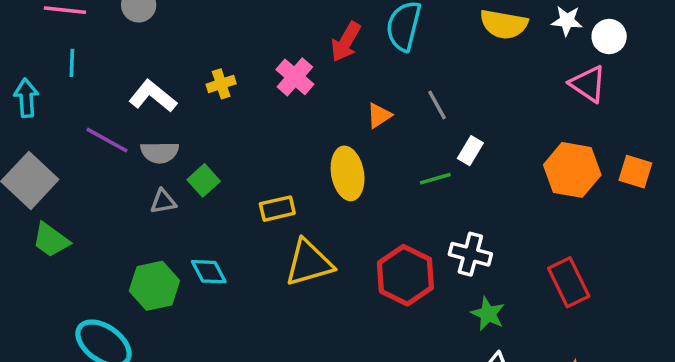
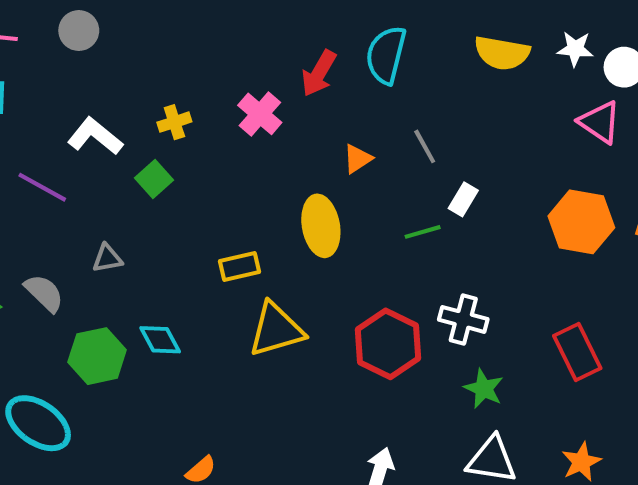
gray semicircle: (160, 152) -> (44, 293), moved, turned -135
green square: (204, 180) -> (154, 179), moved

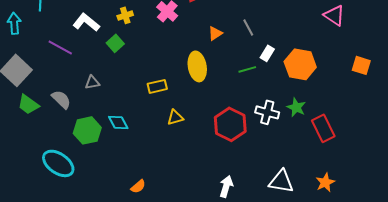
orange hexagon: (581, 222) -> (300, 64), moved
yellow triangle: (276, 330) -> (175, 117), size x0.6
green star: (484, 389) -> (296, 107), moved

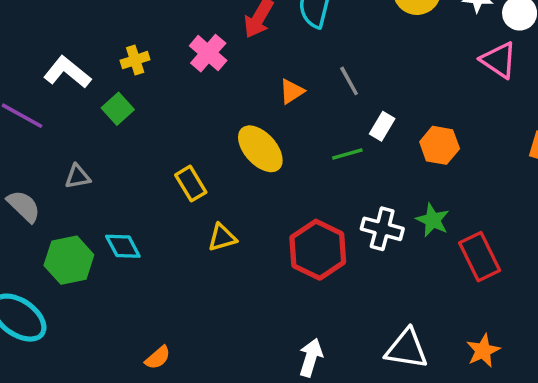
orange hexagon: (300, 64) -> (440, 145), size x0.7
yellow ellipse: (197, 66) -> (260, 149), turned -32
yellow rectangle: (157, 86) -> (191, 184), turned 72

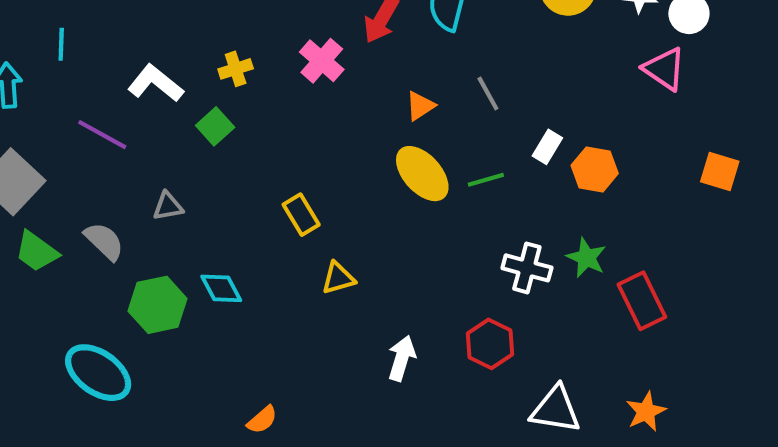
white rectangle: (382, 126) -> (547, 147), moved
yellow ellipse: (260, 149) -> (422, 174), moved
red hexagon: (318, 250) -> (490, 344), moved, size x0.7
white arrow: (311, 358) -> (402, 358), moved

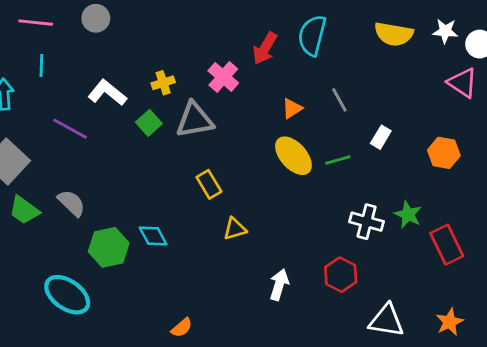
orange hexagon: (595, 169) -> (444, 153), moved
gray triangle: (168, 206) -> (195, 120), moved, size x1.8

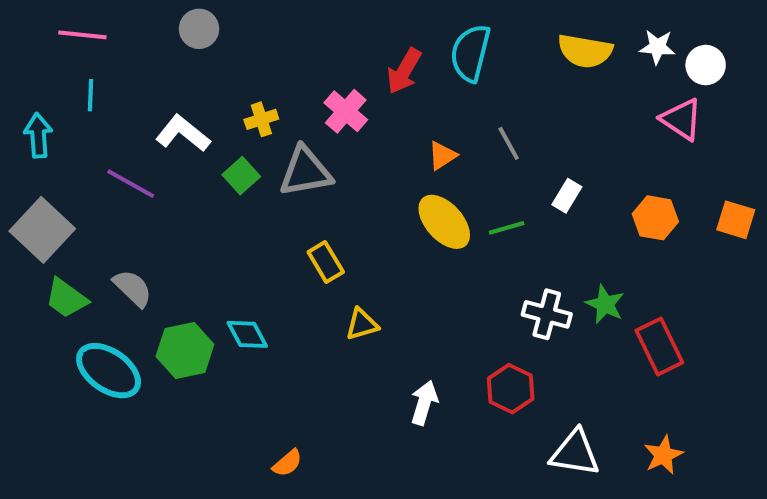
gray circle: (96, 18) -> (199, 29), moved
cyan ellipse: (67, 295) -> (109, 371), moved

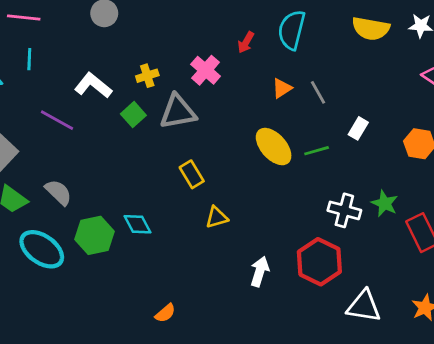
red arrow: (404, 71) -> (246, 42), size x0.7
orange triangle: (442, 155) -> (282, 88), moved
red hexagon: (511, 389) -> (319, 262), size x1.4

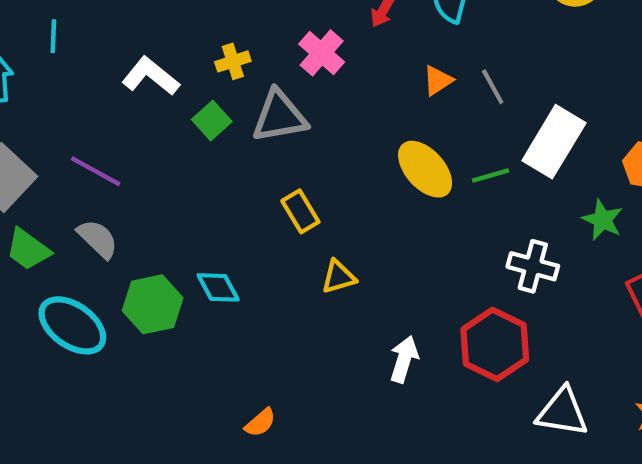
purple line: (57, 120) -> (96, 171), moved
white rectangle: (358, 128) -> (554, 142), size x2.0
green star: (385, 203) -> (602, 220), moved

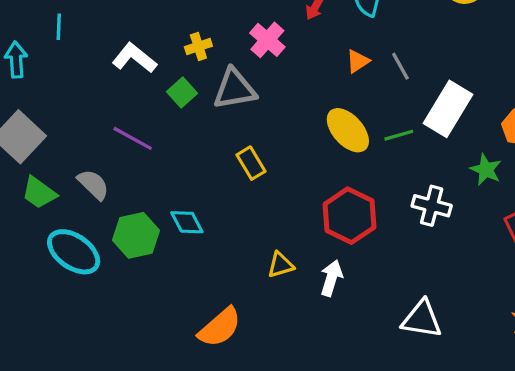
purple line: (96, 171) -> (133, 138), moved
yellow triangle: (338, 277) -> (281, 265), moved
red hexagon: (495, 344) -> (350, 216), moved
white triangle: (562, 412) -> (422, 319), moved
orange semicircle: (260, 423) -> (220, 327), size x1.8

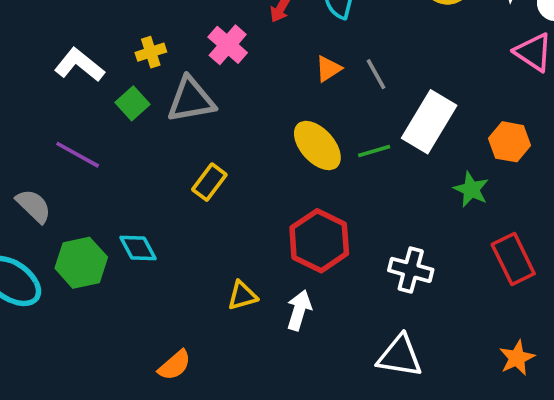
yellow rectangle: (251, 163) -> (209, 182), turned 68
white cross: (432, 206) -> (411, 270), moved
orange semicircle: (220, 327) -> (175, 365), size x0.7

